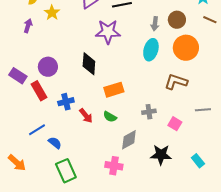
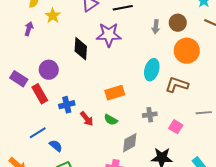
cyan ellipse: (151, 50) -> (152, 70), moved
black diamond: (89, 64) -> (81, 49), moved

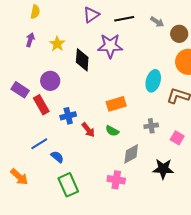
yellow star: (53, 16) -> (57, 44), moved
gray arrow: (156, 27) -> (157, 22), moved, turned -64

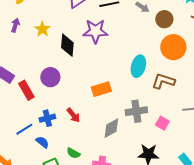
purple circle: (50, 81) -> (50, 77), moved
blue cross: (68, 116) -> (47, 118), moved
gray cross: (151, 126) -> (136, 111), size x1.5
green semicircle: (112, 131) -> (73, 153), moved
gray diamond: (131, 154) -> (111, 128), moved

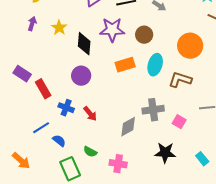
brown circle: (164, 19) -> (144, 35), moved
purple circle: (50, 77) -> (81, 76), moved
orange rectangle: (101, 89) -> (125, 65), moved
blue cross: (47, 118) -> (66, 108), moved, turned 35

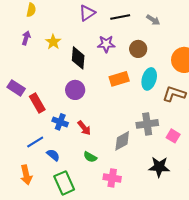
purple star: (112, 30) -> (106, 44), size x0.7
green semicircle: (90, 152) -> (90, 157), moved
orange arrow: (21, 161) -> (26, 175), moved, turned 36

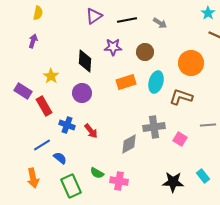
yellow star: (53, 42) -> (51, 76), moved
green semicircle: (90, 157) -> (97, 173), moved
black star: (159, 167) -> (173, 182), moved

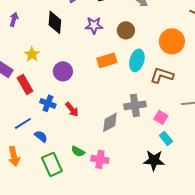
black diamond: (85, 61) -> (55, 22), moved
cyan rectangle: (203, 176) -> (166, 138), moved

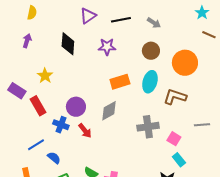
brown circle: (126, 30) -> (151, 51), moved
purple circle: (63, 71) -> (76, 107), moved
gray diamond: (110, 122) -> (109, 111), moved

